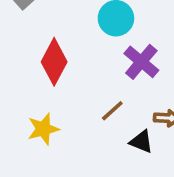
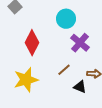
yellow star: (43, 129) -> (26, 80), size x1.4

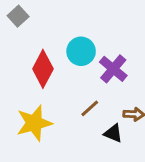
cyan circle: (66, 19) -> (81, 51), moved

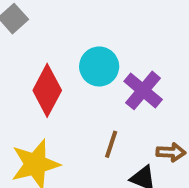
brown line: (90, 108) -> (111, 144), turned -30

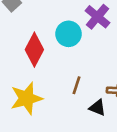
purple cross: (143, 90) -> (97, 17), moved

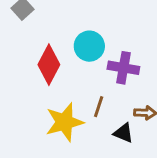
purple cross: (97, 17) -> (123, 68), moved, turned -30
yellow star: (26, 98) -> (64, 122), moved

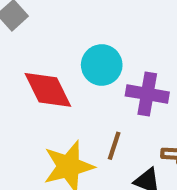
red diamond: (49, 65) -> (48, 90), turned -54

